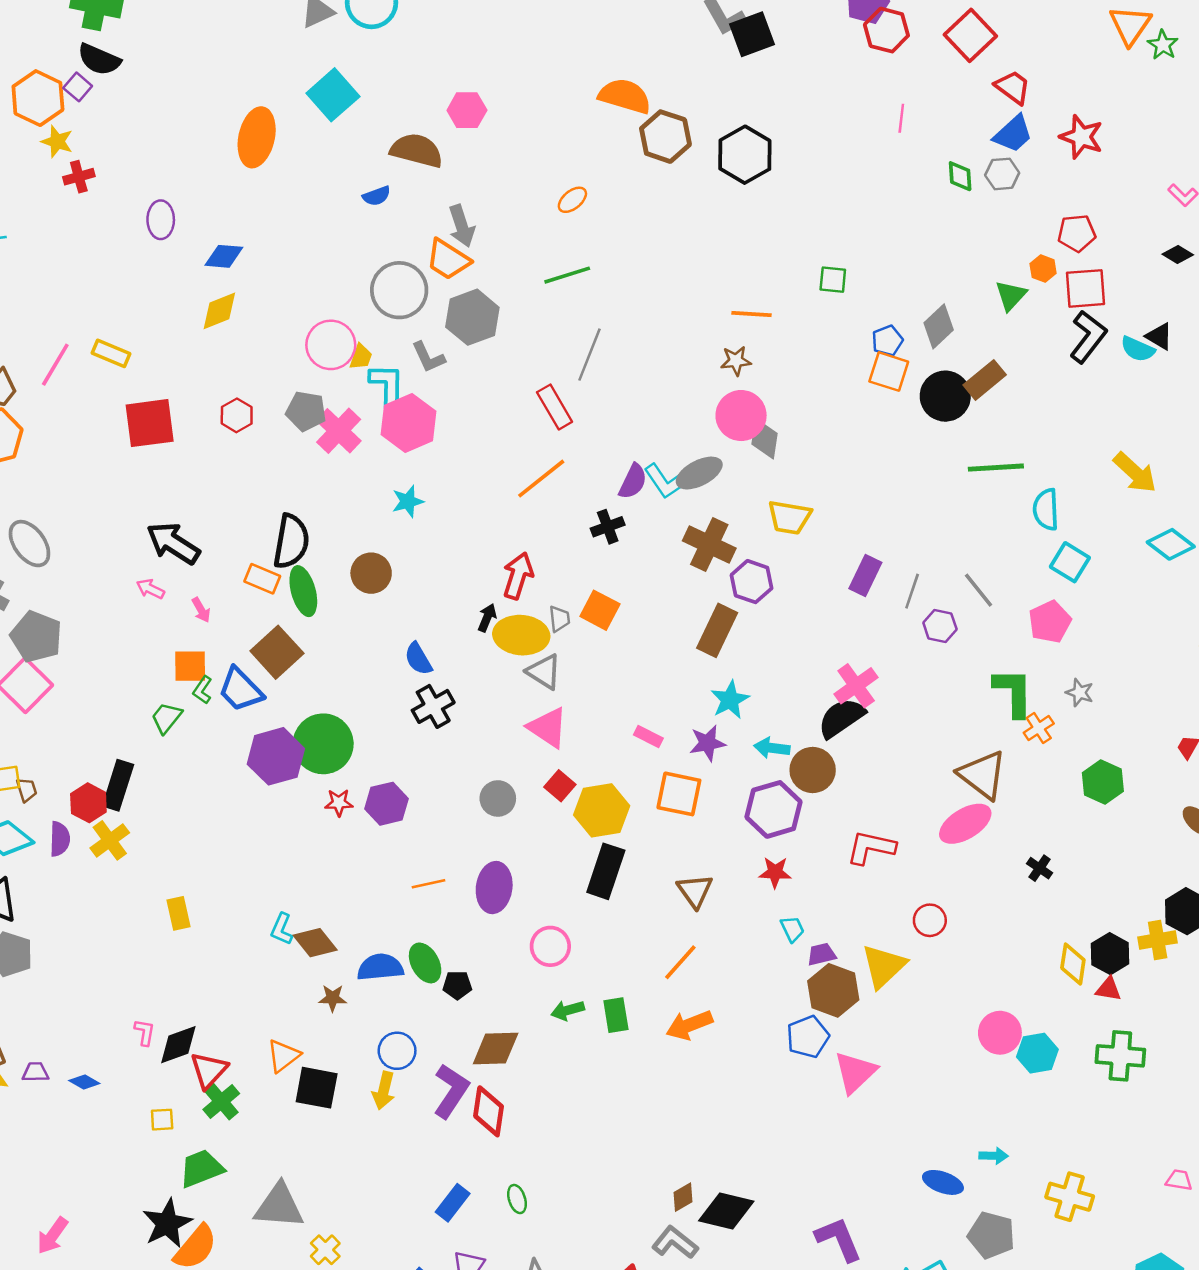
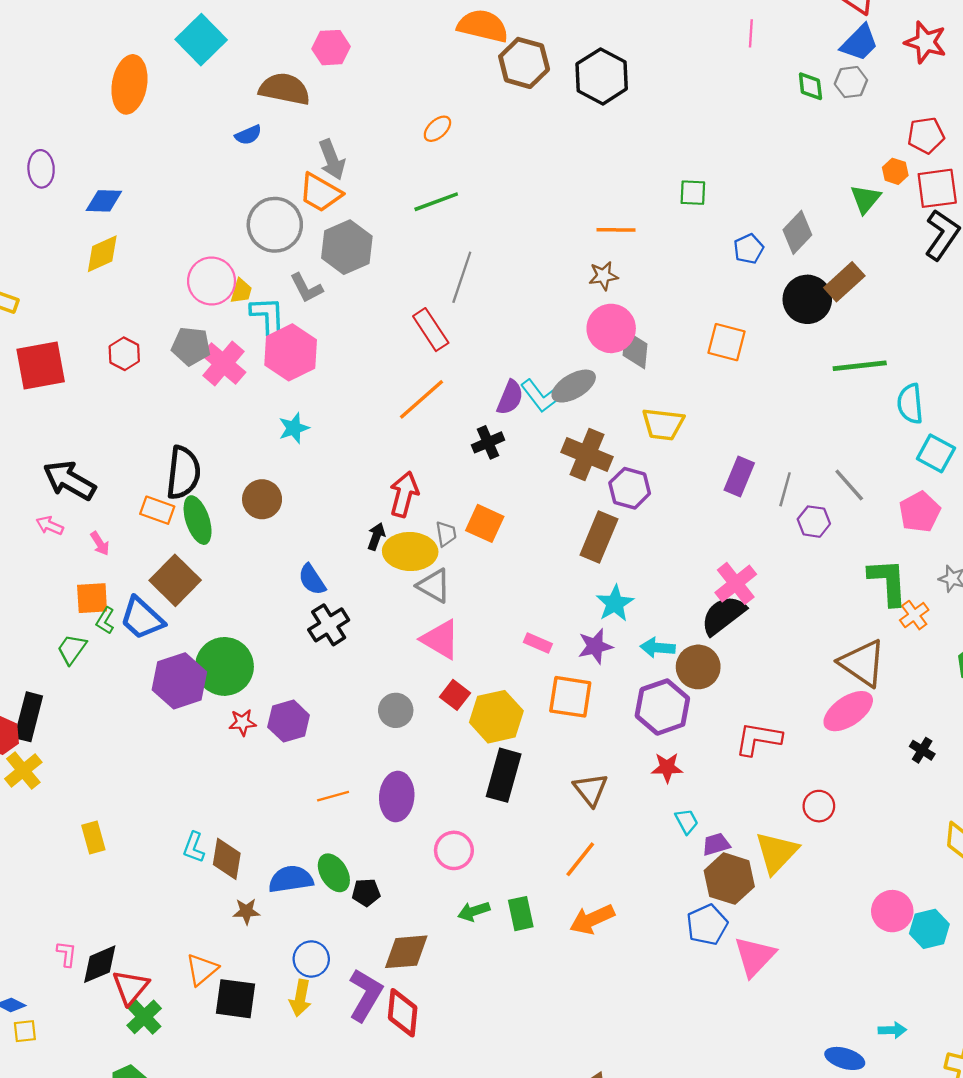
orange square: (889, 372) -> (726, 342), moved
brown diamond: (315, 943) -> (227, 859), turned 51
yellow square: (162, 1120) -> (25, 1031), moved

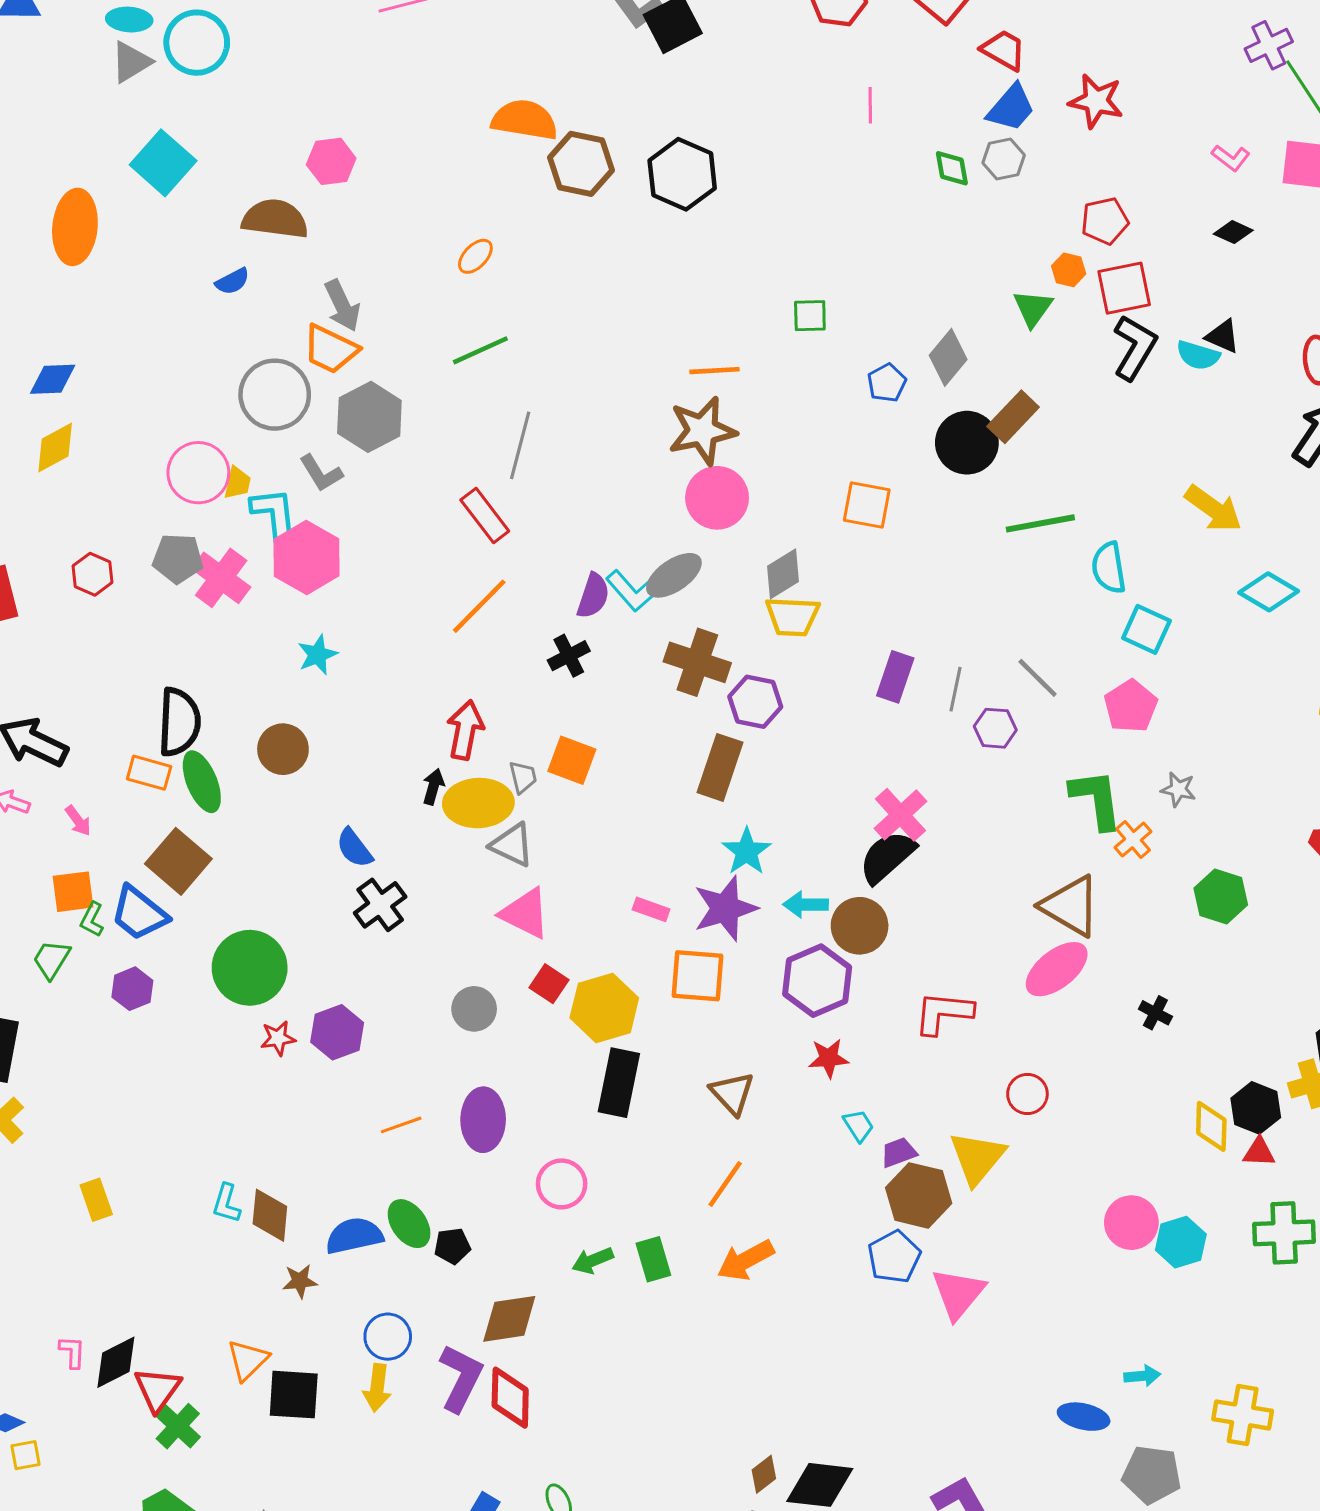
brown star: (603, 276) -> (702, 431), size x1.8
gray diamond: (635, 350) -> (783, 574), moved, turned 57
purple star: (595, 646) -> (725, 908), size x1.4
purple hexagon: (179, 681) -> (132, 989), moved, size x0.6

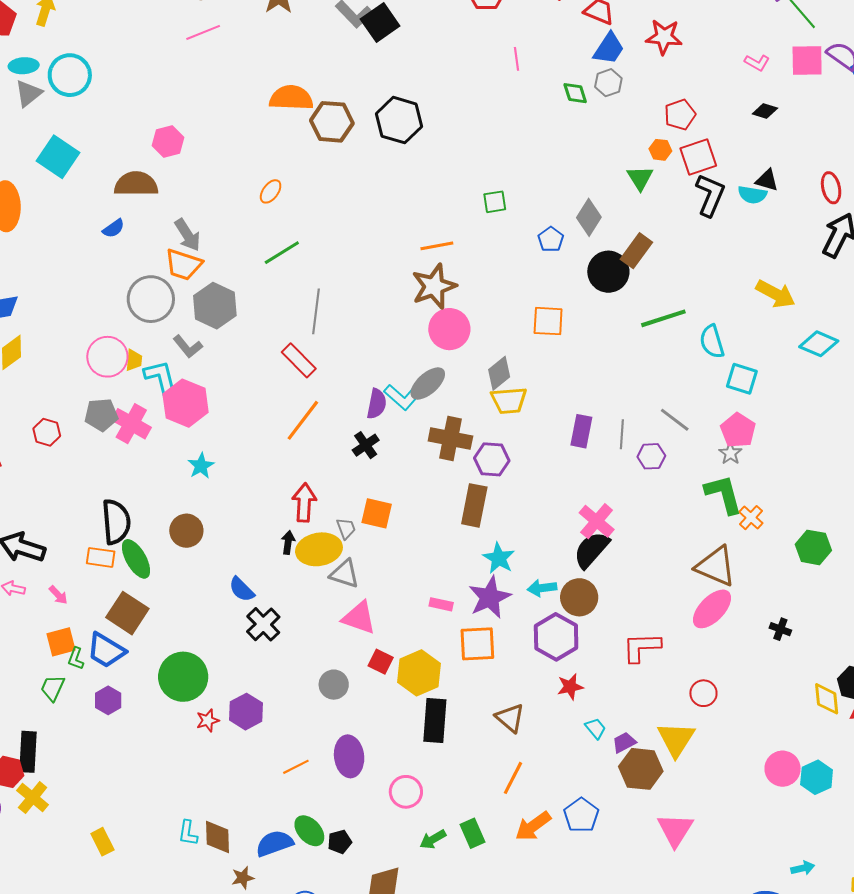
gray star: (1178, 789) -> (730, 453), moved, turned 30
blue pentagon: (894, 1257) -> (581, 815), moved

